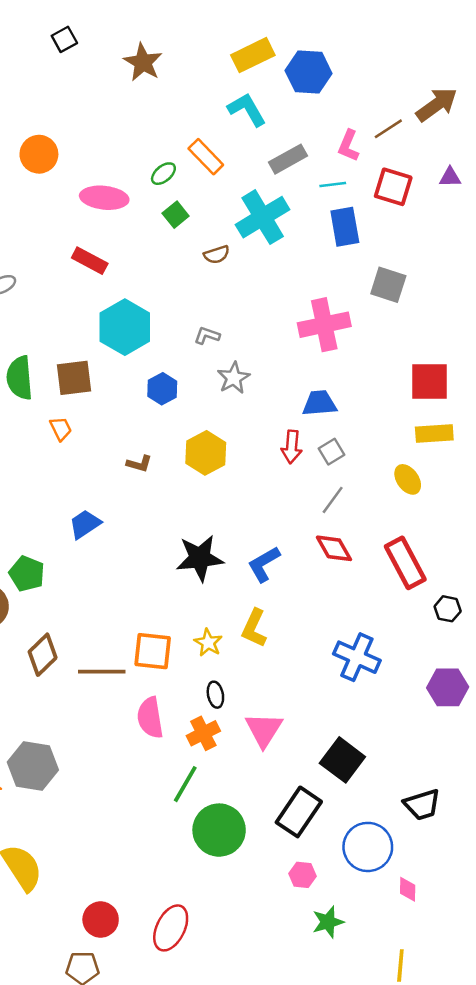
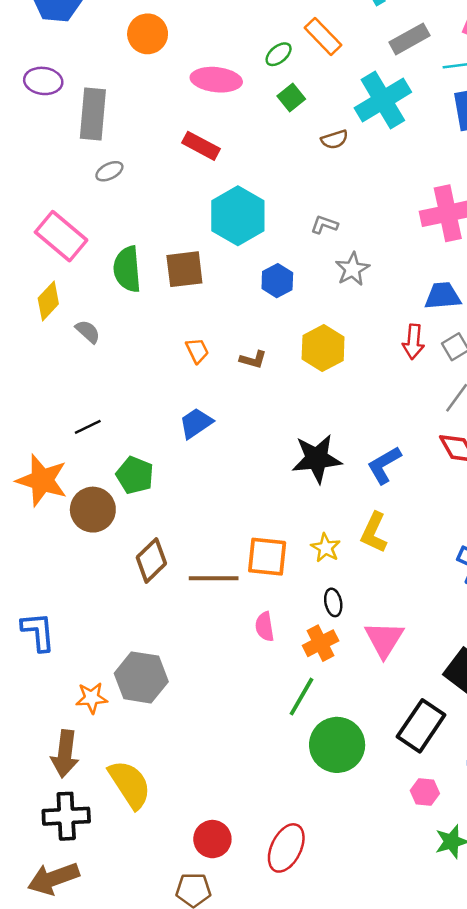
orange trapezoid: (61, 429) -> (197, 351), moved
pink semicircle: (150, 718) -> (265, 627), size x0.7

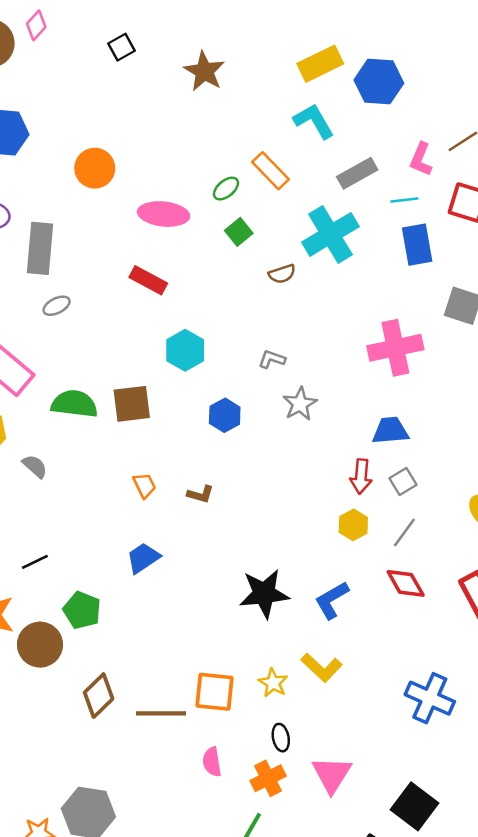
cyan hexagon: (238, 216) -> (185, 350), size x0.7
green semicircle: (127, 269) -> (74, 404), turned 102
yellow hexagon: (323, 348) -> (353, 525), moved, size x0.7
yellow L-shape: (374, 532) -> (322, 668), turned -72

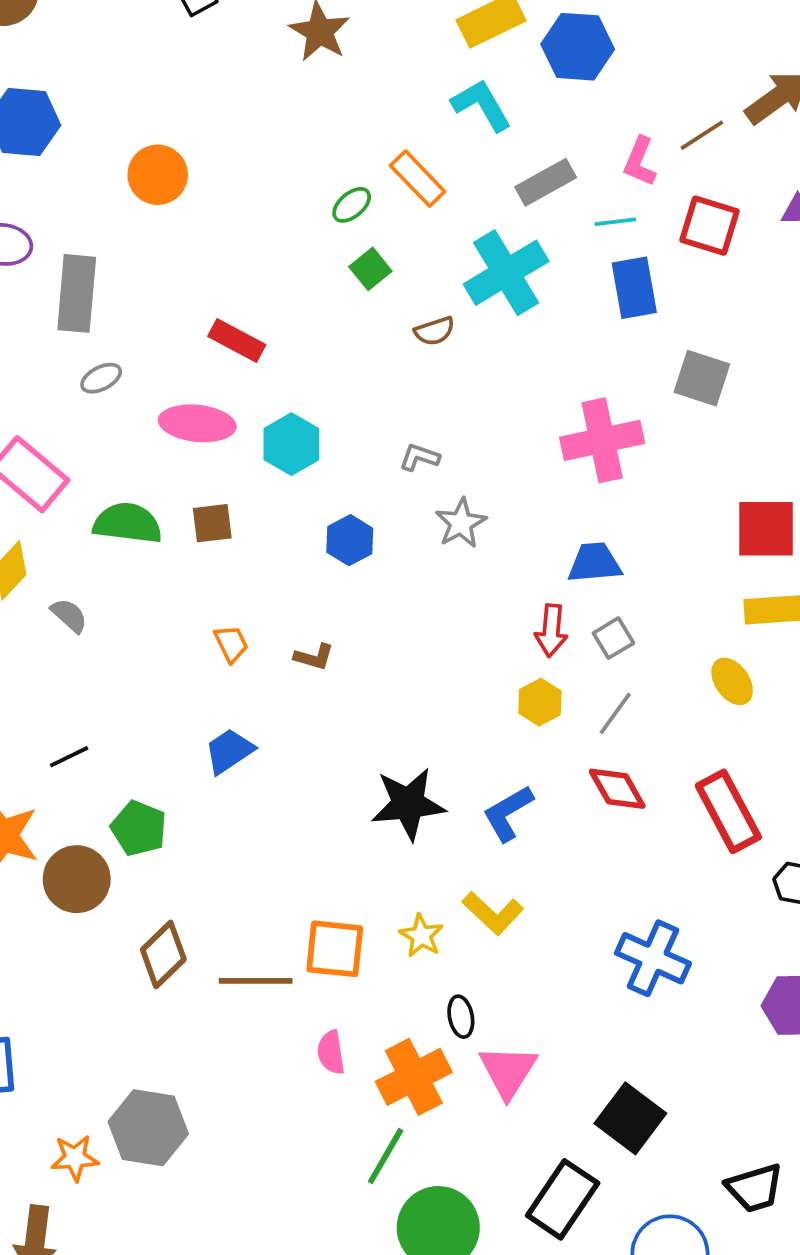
pink ellipse: (164, 214) -> (197, 423), moved
brown square: (132, 404) -> (212, 523), size x0.7
black ellipse: (281, 738) -> (461, 1017), moved
orange cross: (268, 778) -> (414, 1077), size x1.4

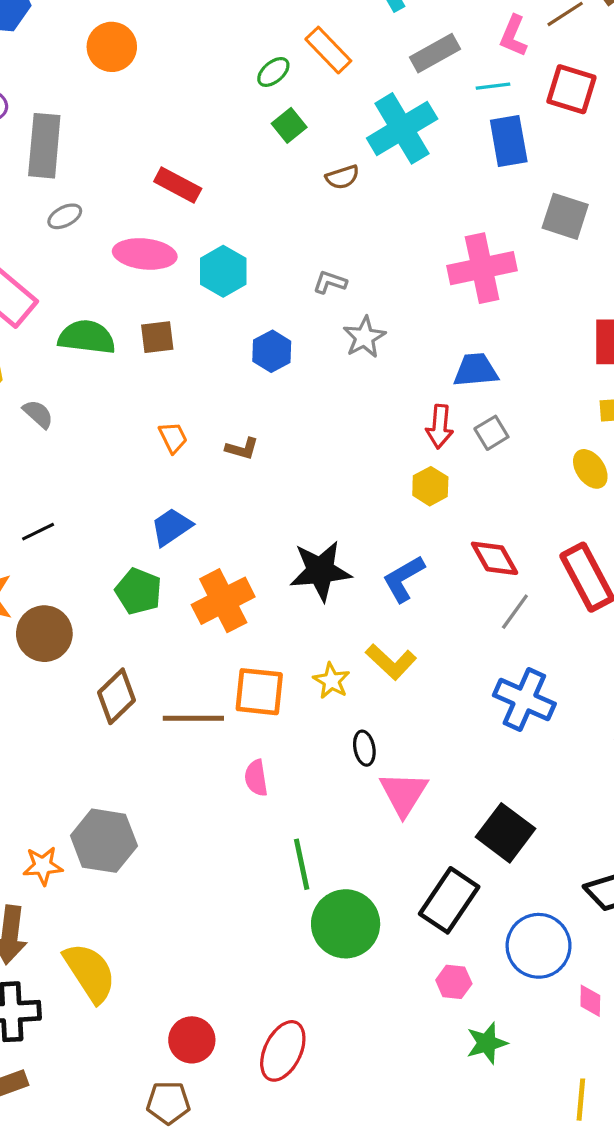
gray line: (615, 713) -> (515, 612), moved
green pentagon: (139, 828) -> (138, 591), moved
orange cross: (414, 1077) -> (223, 601), moved
green line: (386, 1156) -> (302, 864), turned -42

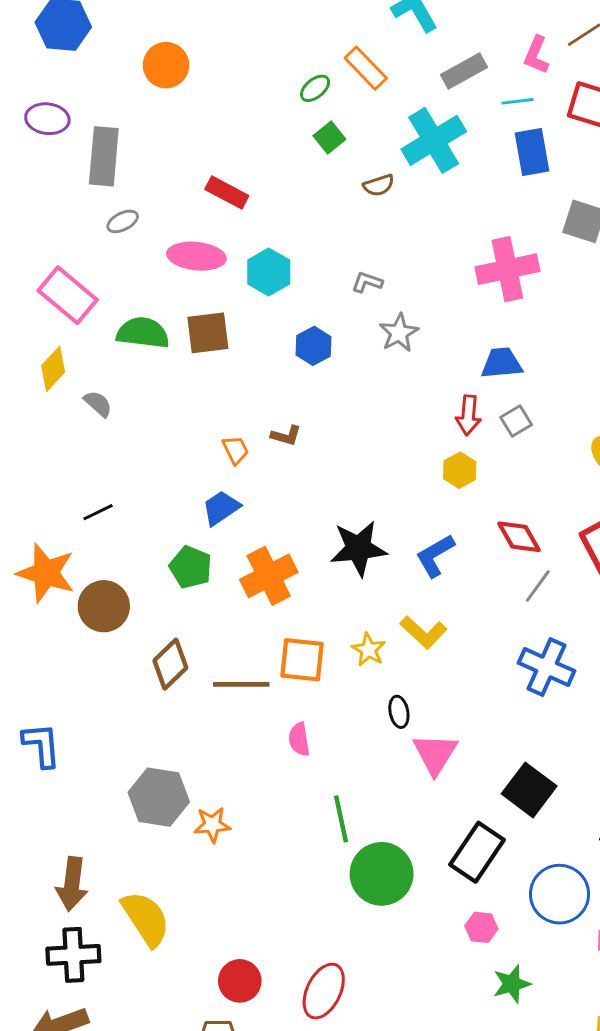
brown square: (157, 337) -> (208, 333), size x1.4
orange trapezoid: (173, 438) -> (235, 450), moved
orange star: (43, 866) -> (212, 825), moved

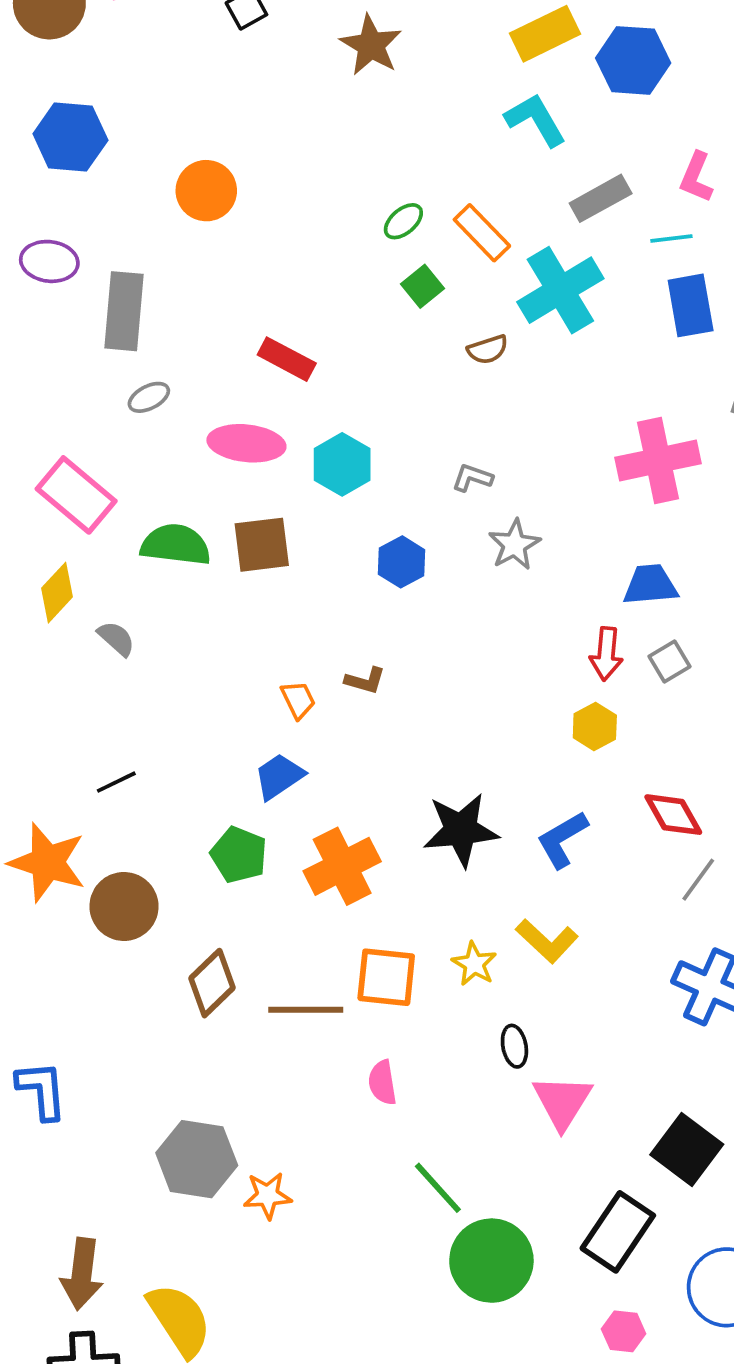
orange rectangle: (366, 68) -> (482, 233), moved
green line: (341, 819) -> (438, 1188), turned -30

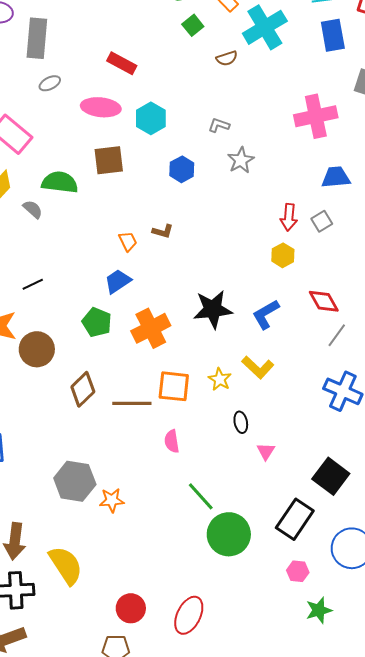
green semicircle: (176, 545) -> (60, 182), moved
blue trapezoid: (650, 585) -> (336, 177), moved
pink triangle: (562, 1102) -> (266, 451), size x0.6

